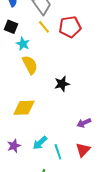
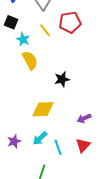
yellow line: (44, 27) -> (45, 30), moved
yellow diamond: (24, 108) -> (43, 109), moved

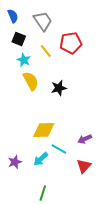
black square: (11, 22) -> (19, 39), moved
black star: (62, 79) -> (59, 88), moved
cyan line: (58, 147) -> (59, 149), moved, turned -42

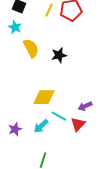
yellow line: (46, 51) -> (49, 10), moved, turned 64
cyan star: (24, 60) -> (15, 27), moved
red triangle: (84, 166) -> (78, 124), moved

